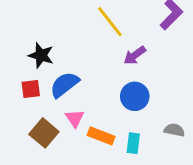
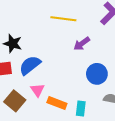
yellow line: (110, 22) -> (63, 19), turned -45
blue circle: (135, 96) -> (97, 74), moved

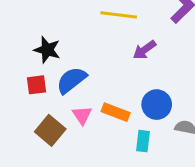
blue circle: (97, 74) -> (157, 105), moved
orange rectangle: (57, 103) -> (116, 112), moved

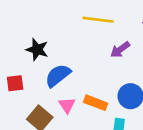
red square: (37, 85) -> (15, 83), moved

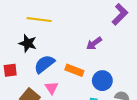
yellow line: (98, 20) -> (39, 20), moved
orange rectangle: (96, 103) -> (74, 70), moved

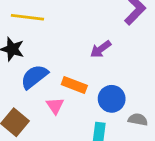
pink triangle: (52, 88) -> (55, 106), moved

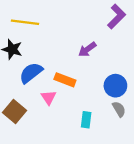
blue circle: (112, 99) -> (115, 86), moved
gray semicircle: (138, 120) -> (119, 109), turned 49

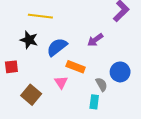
blue semicircle: (31, 73) -> (57, 47), moved
gray semicircle: (119, 109) -> (101, 84), moved

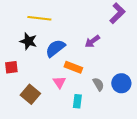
blue circle: (120, 72) -> (121, 83), moved
cyan rectangle: (94, 102) -> (77, 101), moved

